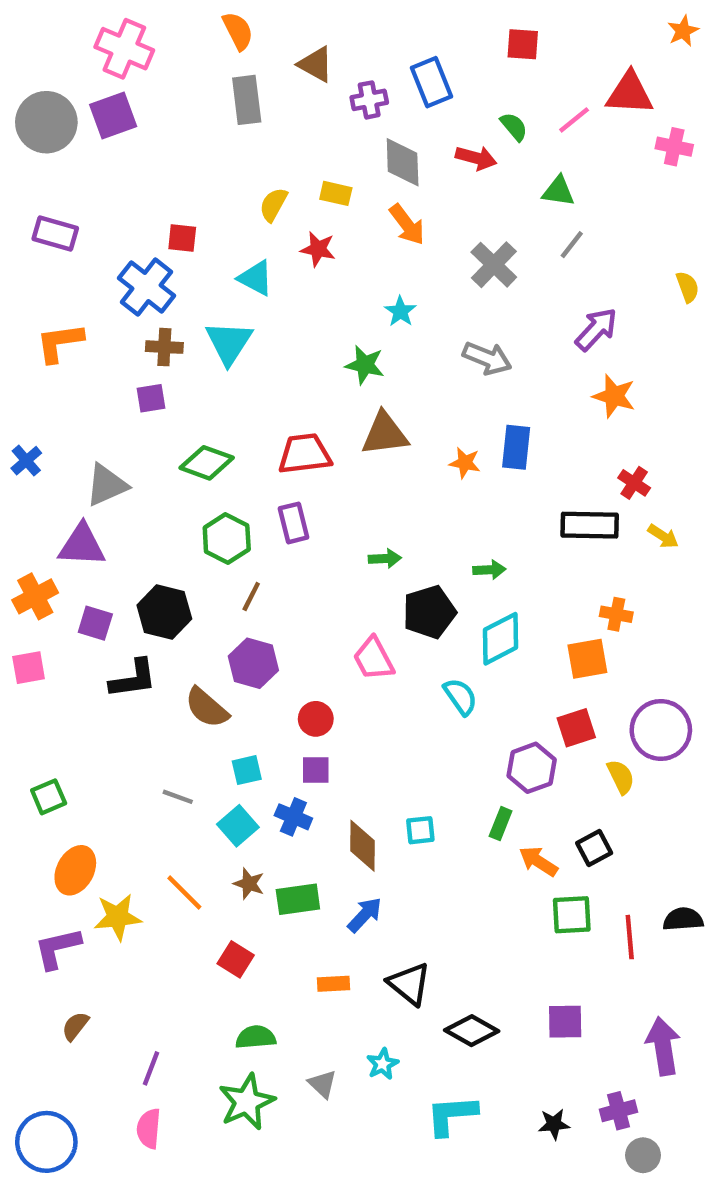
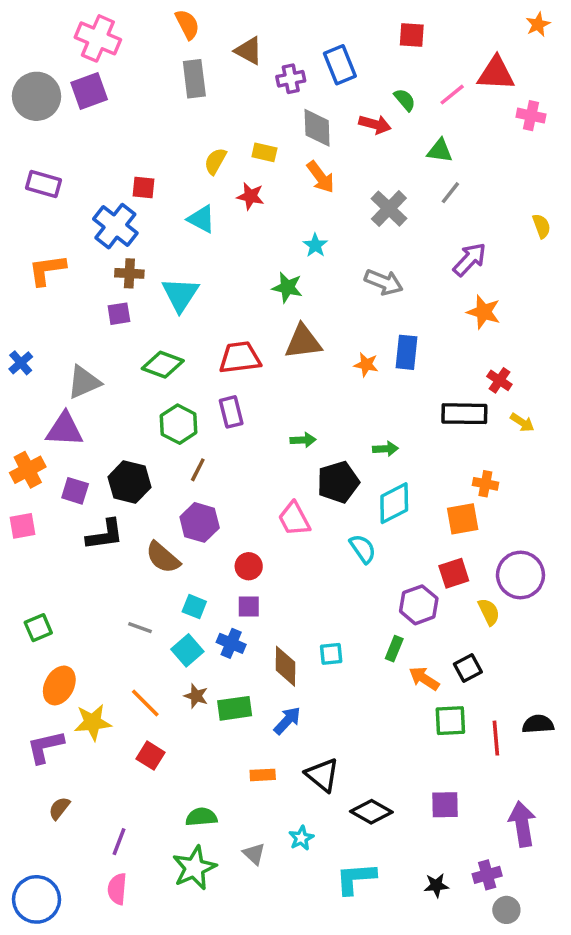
cyan triangle: (229, 343) -> (180, 294), moved
cyan square: (247, 770) -> (194, 607), turned 35
red square: (236, 959) -> (150, 756), moved

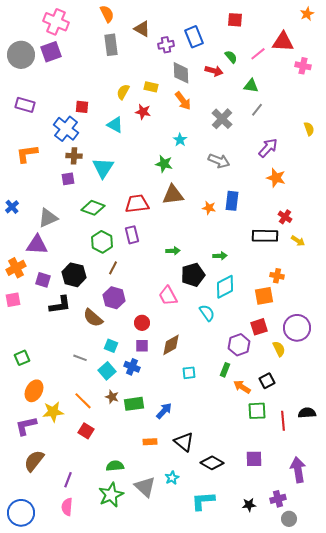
brown diamond: (286, 666) -> (171, 345), moved, turned 60
brown semicircle: (59, 808) -> (34, 461), size x1.6
gray triangle: (254, 854) -> (145, 487), size x1.6

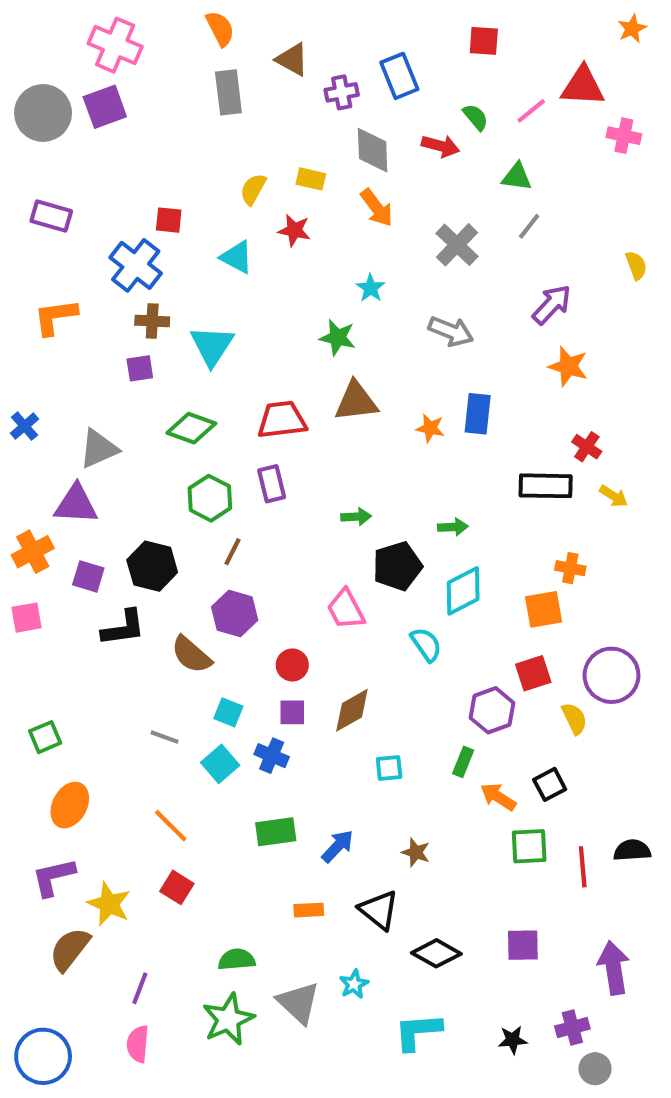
brown star: (112, 397) -> (416, 852), moved
yellow star: (53, 412) -> (109, 904), moved, turned 30

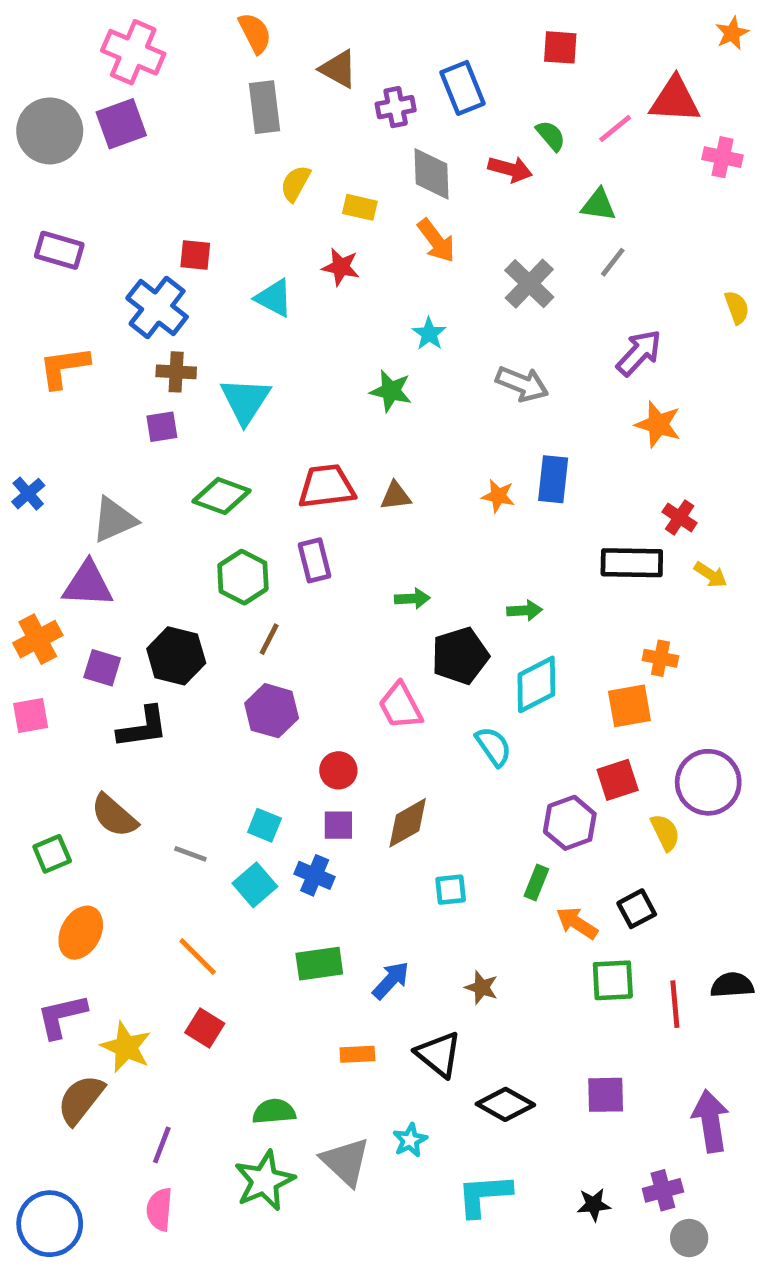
yellow semicircle: (253, 189) -> (295, 183), moved
brown triangle: (356, 401) -> (396, 496), moved, size x0.6
brown semicircle: (191, 655) -> (114, 816), moved

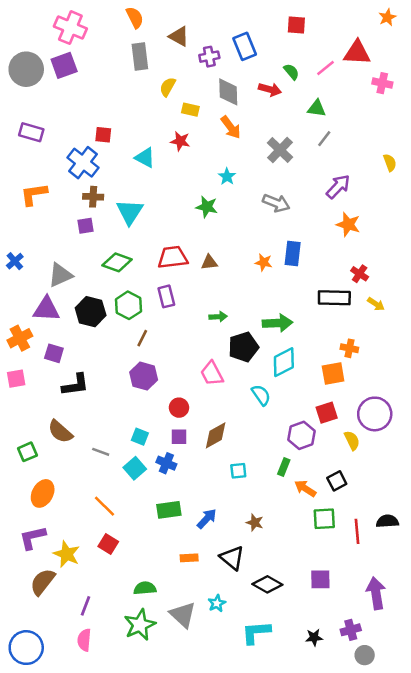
yellow semicircle: (295, 183) -> (168, 87), moved
green arrow: (524, 610) -> (277, 323), size x1.6
black hexagon: (176, 656) -> (91, 312), moved

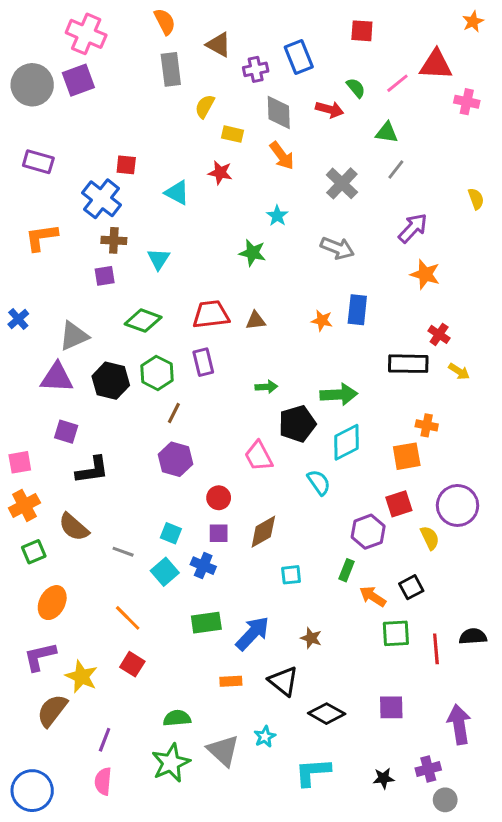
cyan triangle: (130, 212) -> (159, 259), size x0.7
orange cross: (20, 338) -> (24, 505), moved
blue arrow: (207, 519) -> (253, 633), size x1.4

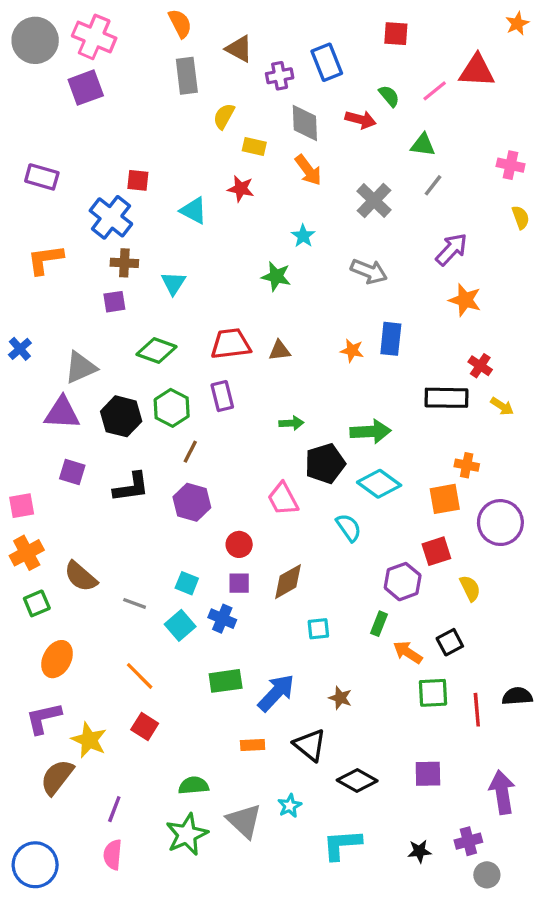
gray circle: (32, 85) -> (35, 40), moved
pink cross: (467, 102) -> (511, 165), moved
cyan diamond: (347, 442) -> (379, 484), turned 63
black L-shape: (92, 470) -> (131, 487), moved
purple circle: (458, 505) -> (500, 523), moved

